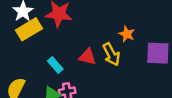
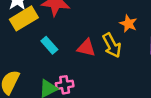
cyan rectangle: (55, 65) -> (49, 45), moved

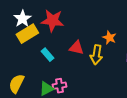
yellow arrow: (112, 45) -> (96, 55), turned 36
red triangle: (86, 48) -> (76, 48), moved

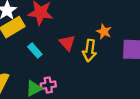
red triangle: (76, 48) -> (67, 43), turned 35

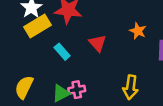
yellow arrow: (89, 51) -> (131, 87), moved

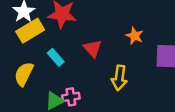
yellow semicircle: (24, 87) -> (24, 74), moved
yellow arrow: (131, 87) -> (119, 78), moved

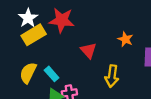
cyan rectangle: (56, 57) -> (52, 74), moved

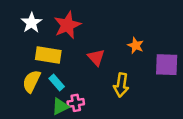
red star: (62, 20) -> (67, 25), turned -30
yellow rectangle: (34, 35) -> (48, 55), moved, turned 40

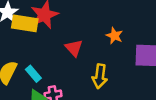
yellow rectangle: (48, 55) -> (25, 23), moved

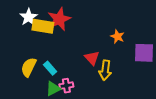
red triangle: (74, 48) -> (92, 58), moved

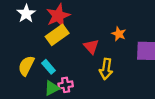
yellow rectangle: (43, 26) -> (57, 35), moved, turned -45
red triangle: (92, 58) -> (91, 47), moved

